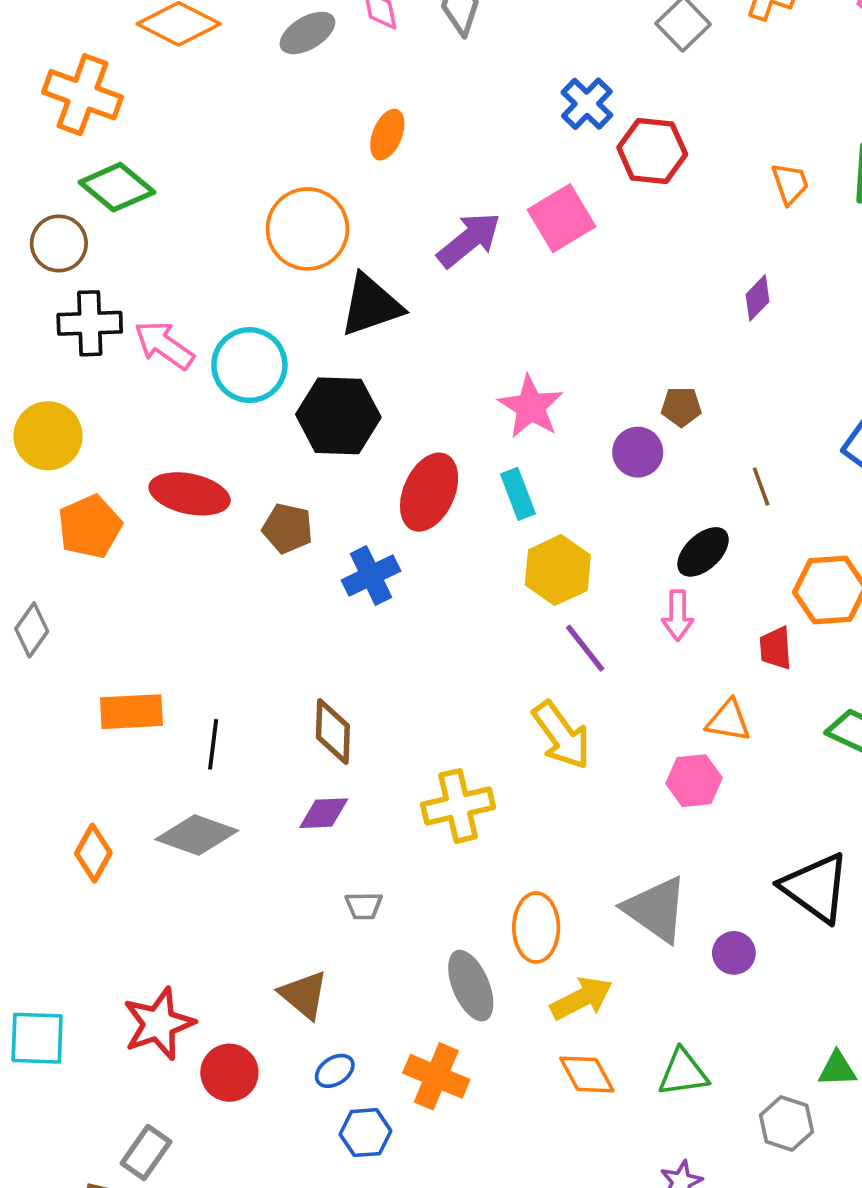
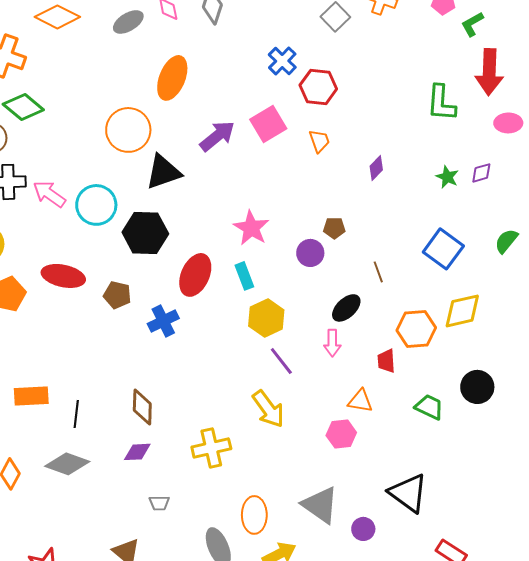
orange ellipse: (387, 135) -> (172, 78), size x1.6
orange trapezoid: (790, 184) -> (319, 141), moved

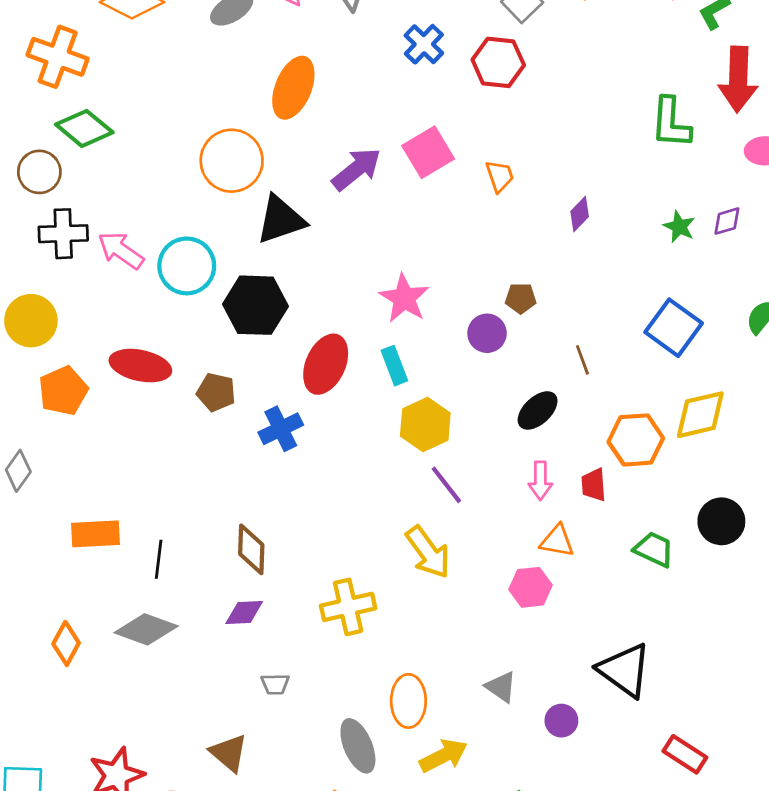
blue cross: (282, 61) -> (424, 44), moved
red hexagon: (318, 87) -> (498, 62), moved
pink arrow: (332, 343) -> (540, 481), moved
gray triangle: (320, 505) -> (501, 687), size x0.6

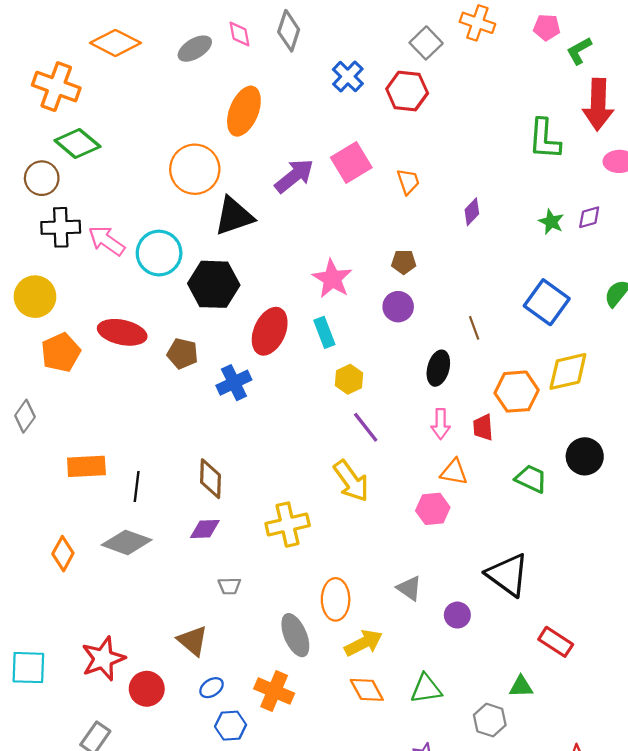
brown pentagon: (521, 298) -> (404, 262), moved
black ellipse: (538, 410) -> (438, 368), turned -32
yellow hexagon: (425, 424) -> (349, 379), size x0.7

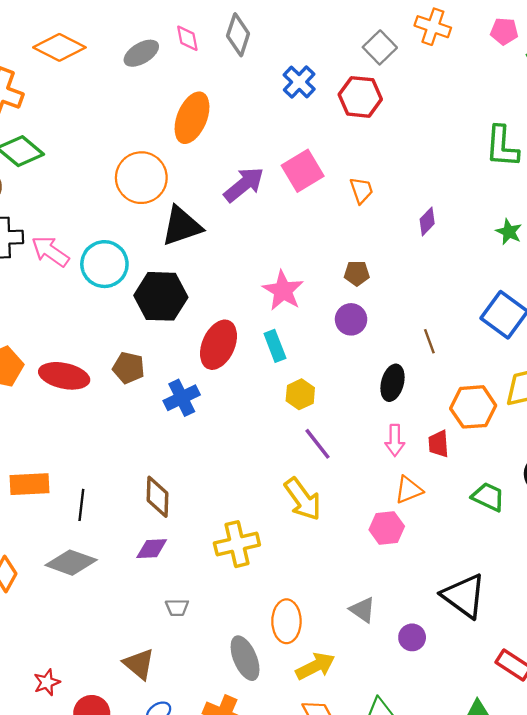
red ellipse: (122, 332) -> (64, 376), moved
orange triangle: (454, 472) -> (409, 490), turned -32
red star: (103, 659) -> (47, 682), size x0.6

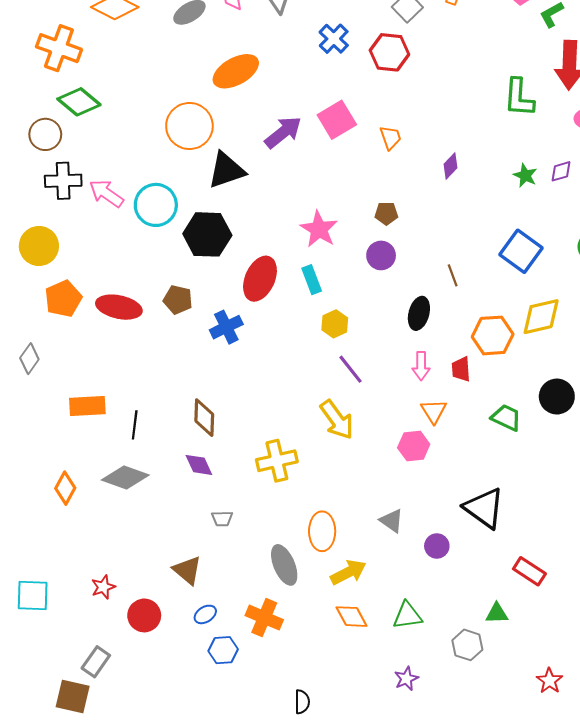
orange ellipse: (192, 118) -> (236, 71), turned 39
orange triangle: (409, 490) -> (434, 411), turned -40
purple diamond: (152, 549) -> (199, 465), turned 68

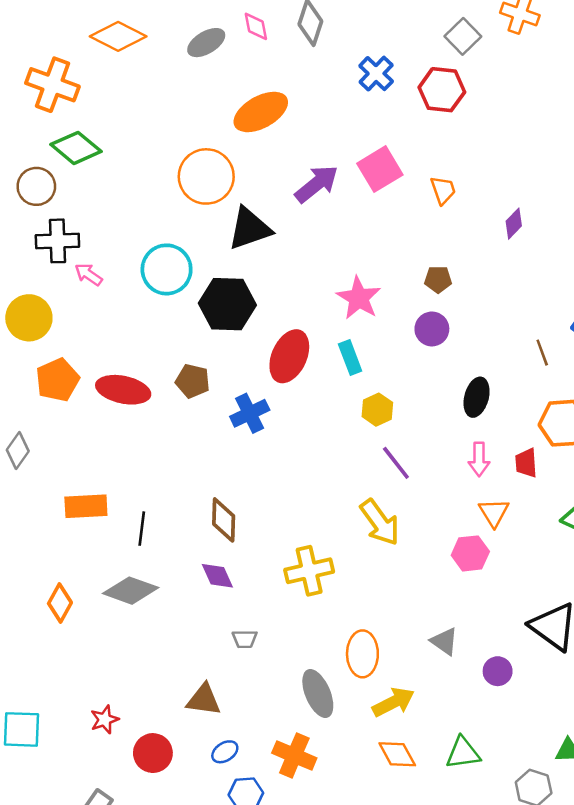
pink arrow: (106, 193) -> (88, 274), moved, size x0.7
brown line: (453, 275) -> (542, 353), moved
brown triangle: (187, 570) -> (204, 700), turned -32

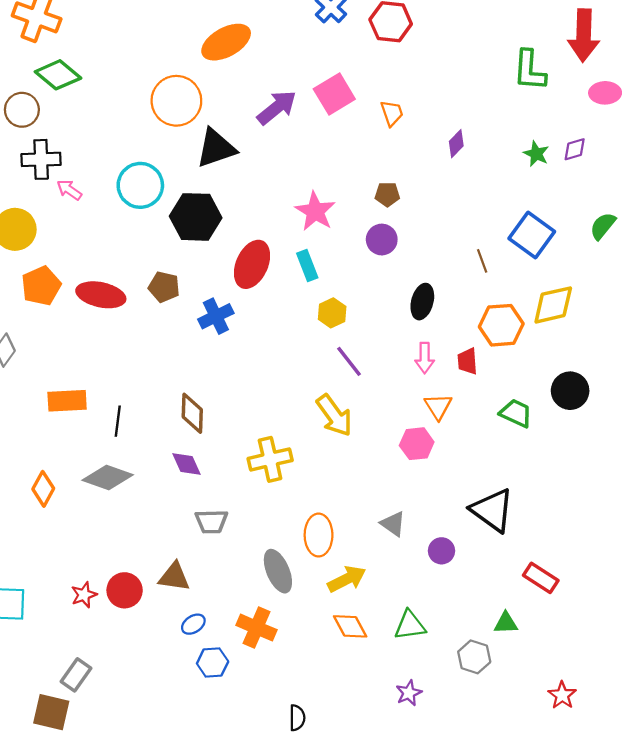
gray trapezoid: (245, 639) -> (211, 522), size x1.4
red circle: (153, 753) -> (125, 590), moved

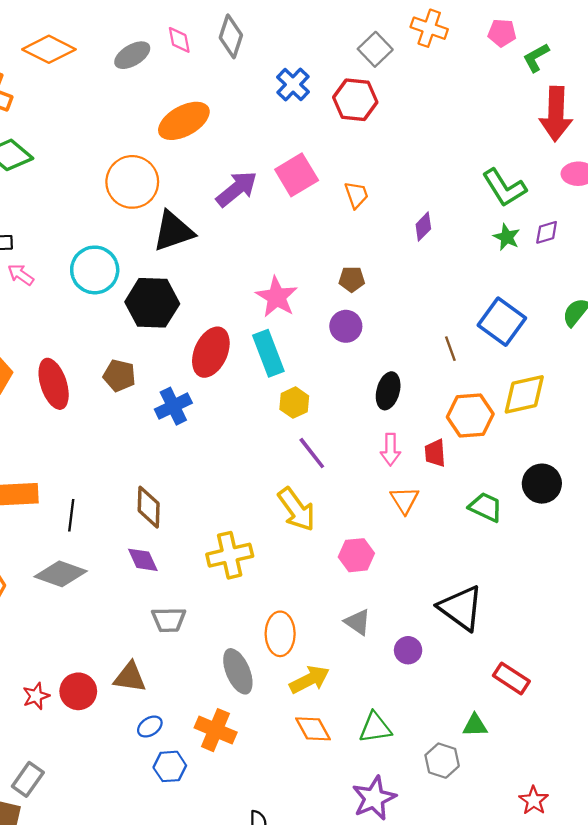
green L-shape: (529, 70) -> (504, 188), moved, turned -36
cyan rectangle: (307, 265) -> (268, 353), size x1.4
red ellipse: (101, 295) -> (54, 384), turned 60
pink hexagon: (417, 444) -> (356, 555), moved
purple star: (409, 693) -> (374, 798), size x1.6

